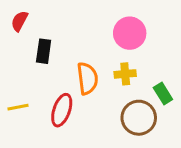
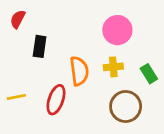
green rectangle: (163, 94) -> (149, 74), moved

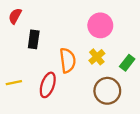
yellow cross: (113, 67) -> (97, 57), turned -35
green rectangle: (149, 74) -> (127, 63), turned 70

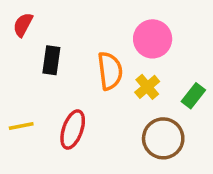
orange semicircle: (68, 60) -> (110, 71), moved

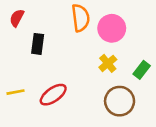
orange semicircle: (110, 71) -> (81, 18), moved
red ellipse: (73, 129) -> (53, 95), turned 36

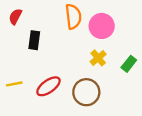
brown circle: (120, 101) -> (86, 92), moved

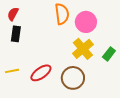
black rectangle: (34, 40) -> (16, 34), moved
yellow cross: (98, 58) -> (83, 49), size x1.5

